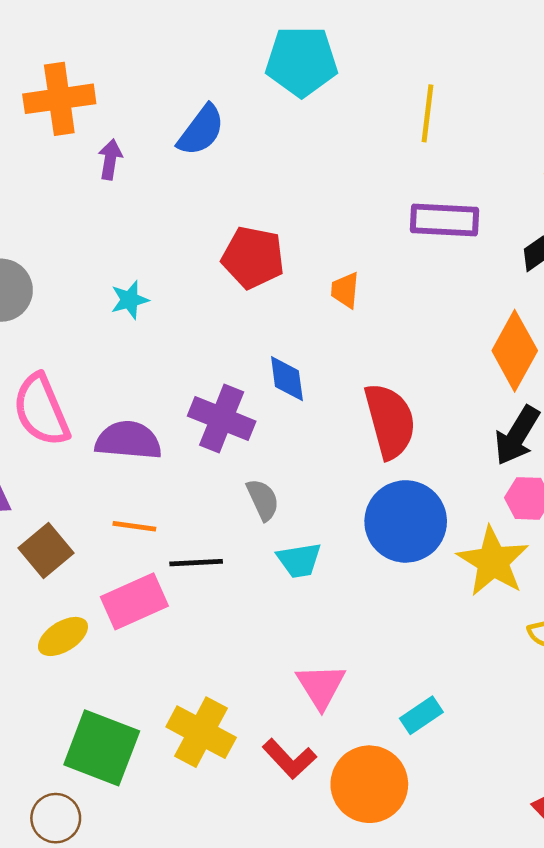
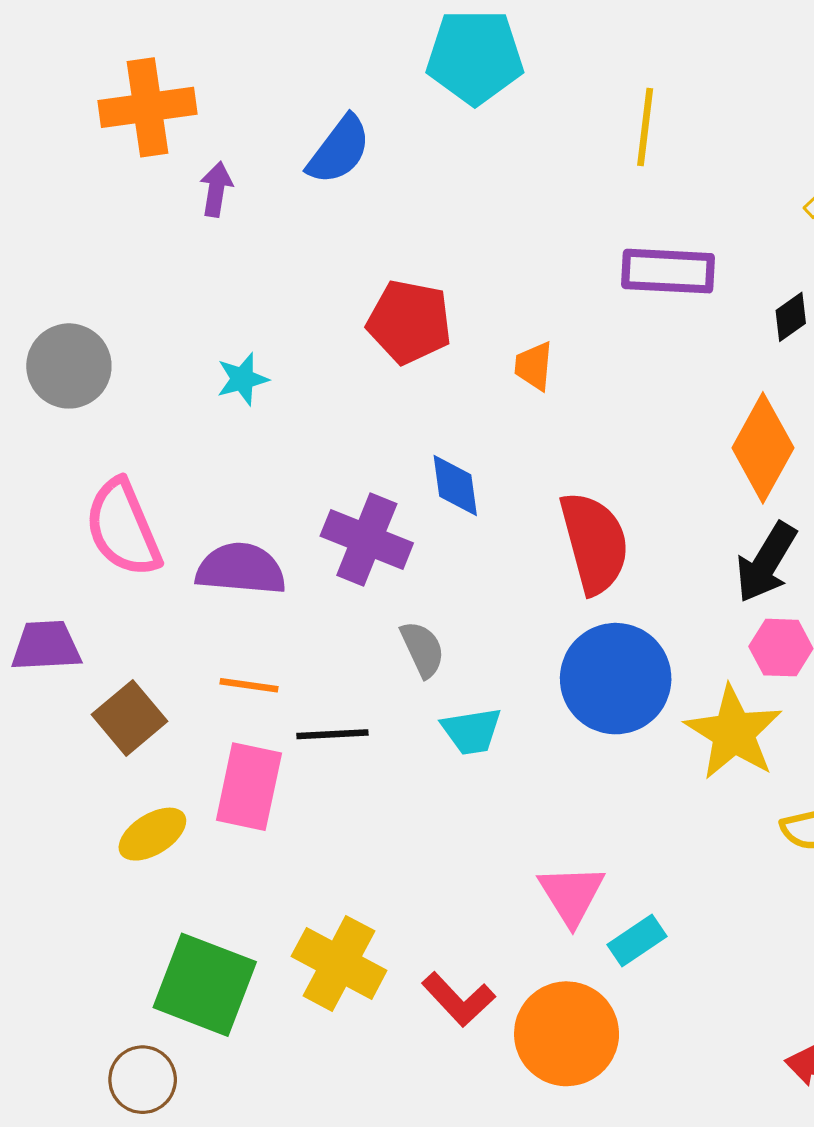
pink rectangle: (134, 601) -> (249, 787), turned -54
pink triangle: (321, 686) -> (571, 895), moved

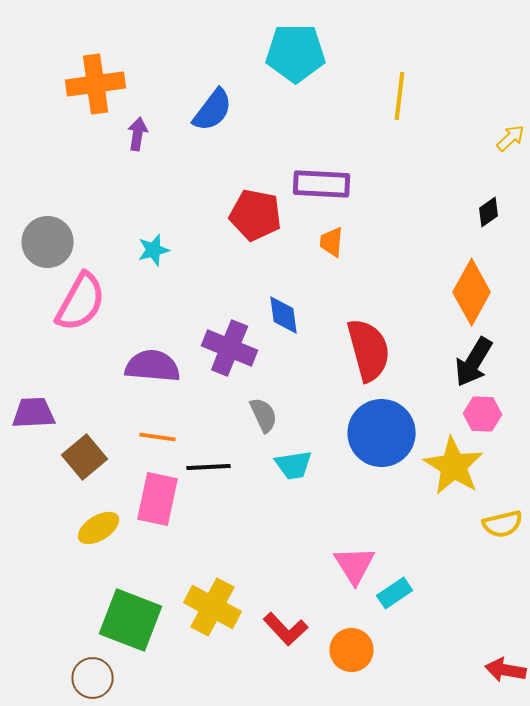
purple rectangle: (668, 271) -> (322, 184), moved
pink semicircle: (123, 528) -> (81, 302), moved, turned -128
orange circle: (567, 1034) -> (352, 650), size x0.7

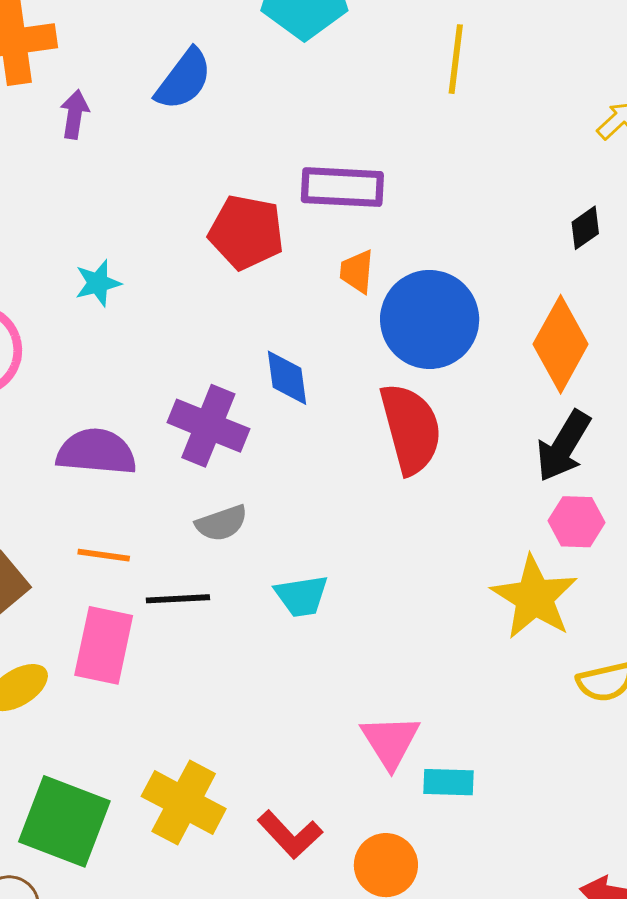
gray semicircle: (264, 415) -> (222, 523), moved, turned 96
blue circle: (382, 433) -> (430, 319), moved
cyan rectangle: (395, 593) -> (449, 782), turned 36

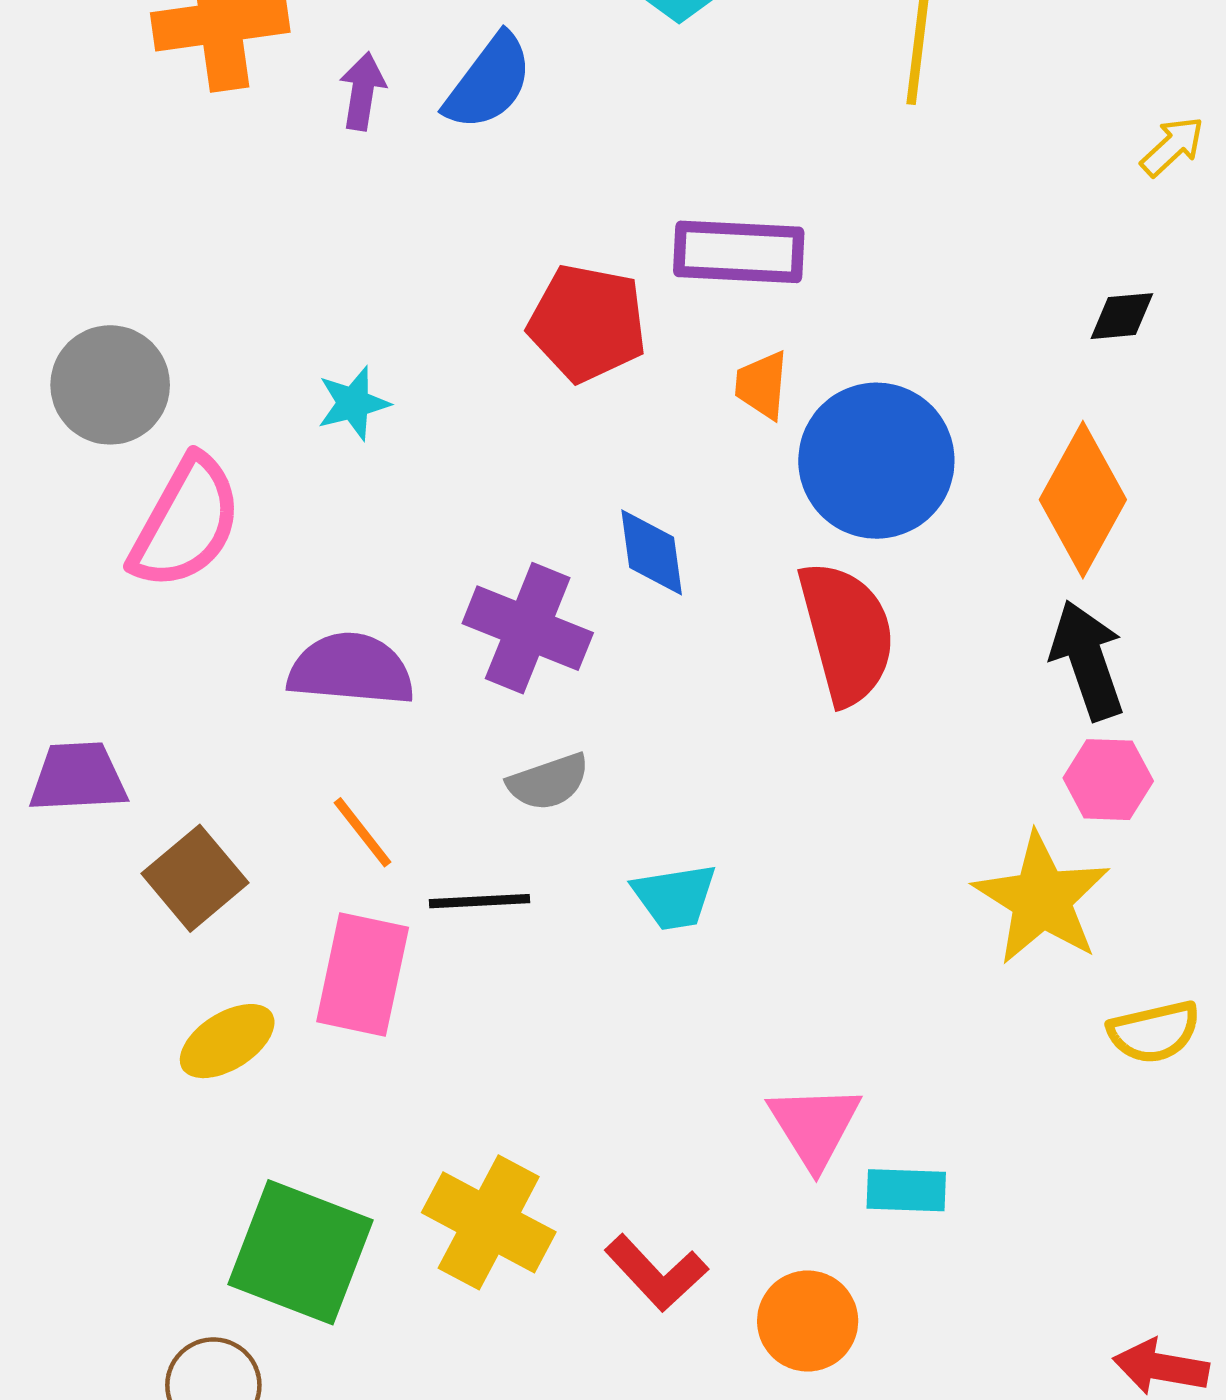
purple arrow: (75, 114) -> (363, 91), moved
black diamond: (585, 228) -> (1122, 316), turned 30
black arrow: (563, 446) -> (1088, 660), turned 130
orange line: (104, 555) -> (363, 832), turned 44

